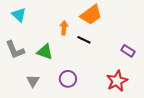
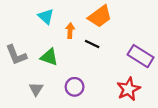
cyan triangle: (19, 15) -> (46, 16), moved
purple rectangle: (128, 51) -> (141, 56), size x1.6

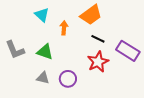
black line: (92, 44) -> (98, 39), moved
gray triangle: (36, 89) -> (43, 78), moved, turned -48
red star: (128, 89) -> (98, 62), moved

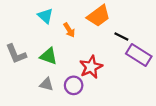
orange arrow: (64, 28) -> (69, 30), turned 144
black line: (98, 39) -> (121, 37), moved
red star: (98, 62) -> (91, 67), moved

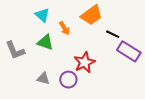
green triangle: (49, 56) -> (45, 42), moved

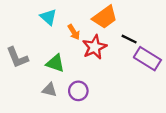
green triangle: (45, 42) -> (55, 63), moved
red star: (85, 62) -> (94, 47), moved

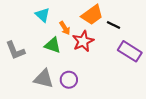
black line: (129, 39) -> (113, 25), moved
green triangle: (55, 63) -> (53, 45), moved
gray triangle: (50, 90) -> (44, 79), size x1.5

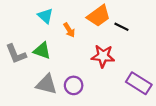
red star: (83, 41) -> (103, 56), moved, turned 30
green triangle: (53, 45) -> (42, 51), moved
purple rectangle: (130, 51) -> (139, 83), moved

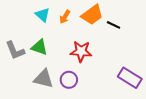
orange arrow: (69, 30) -> (65, 17), moved, turned 64
red star: (103, 56) -> (81, 51), moved

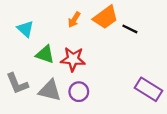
cyan triangle: (42, 15) -> (25, 29), moved
gray L-shape: (15, 50) -> (17, 84), moved
red star: (81, 51) -> (73, 59), moved

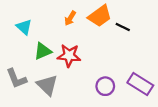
green triangle: (45, 54) -> (43, 51), turned -42
gray triangle: (50, 91) -> (47, 85), turned 30
purple circle: (79, 92) -> (105, 86), moved

